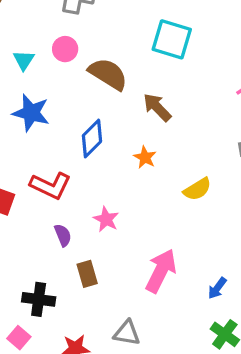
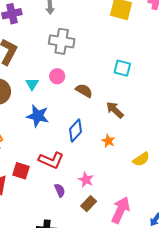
cyan square: (172, 39) -> (122, 68), size x0.7
brown semicircle: (108, 74) -> (84, 91), size x0.7
brown rectangle: (87, 274) -> (89, 204), moved, turned 63

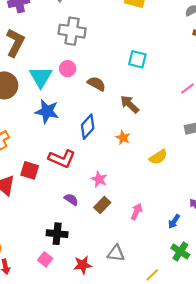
cyan triangle: (32, 84) -> (41, 77), size x1.6
purple semicircle: (60, 190) -> (71, 199), moved, turned -32
pink arrow: (121, 210) -> (137, 212), size x0.6

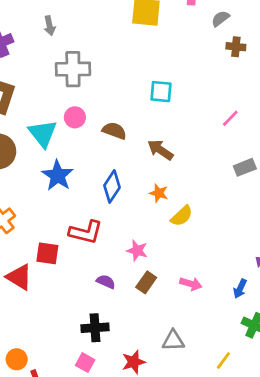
blue star: (47, 111) -> (58, 175), turned 30
yellow semicircle: (158, 157) -> (182, 216), moved
pink arrow: (137, 212) -> (191, 284), turned 91

